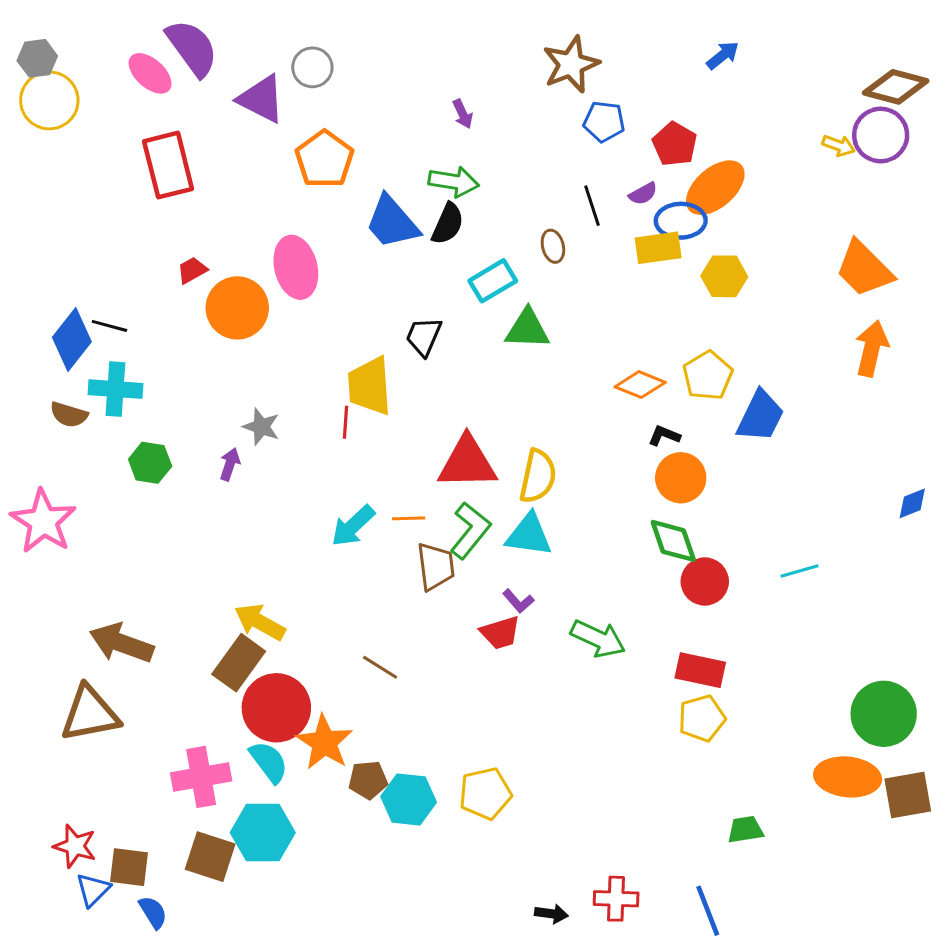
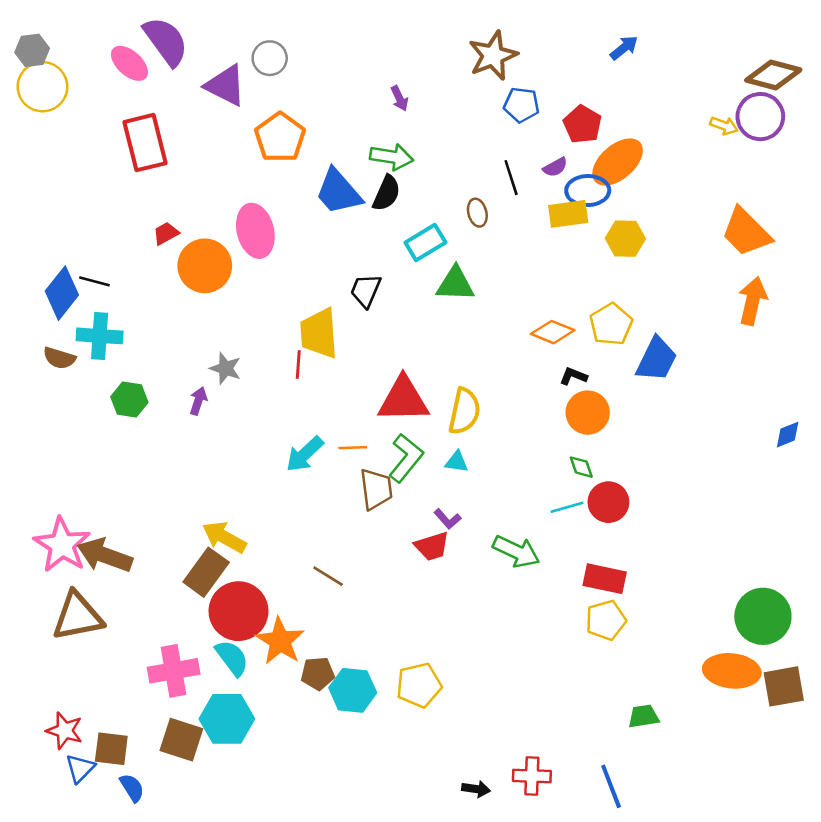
pink star: (43, 521) -> (62, 545), moved
cyan triangle: (529, 535) -> (457, 462), size x0.6
green diamond: (673, 541) -> (581, 467), size x0.6
cyan line: (799, 571) -> (567, 507), moved

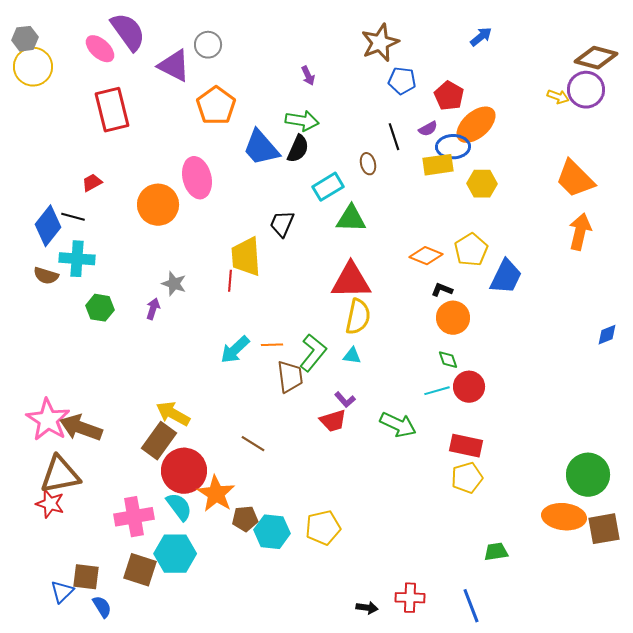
red trapezoid: (166, 233) -> (92, 183), moved
red triangle: (403, 400) -> (351, 281), moved
red star: (65, 731) -> (50, 504), moved

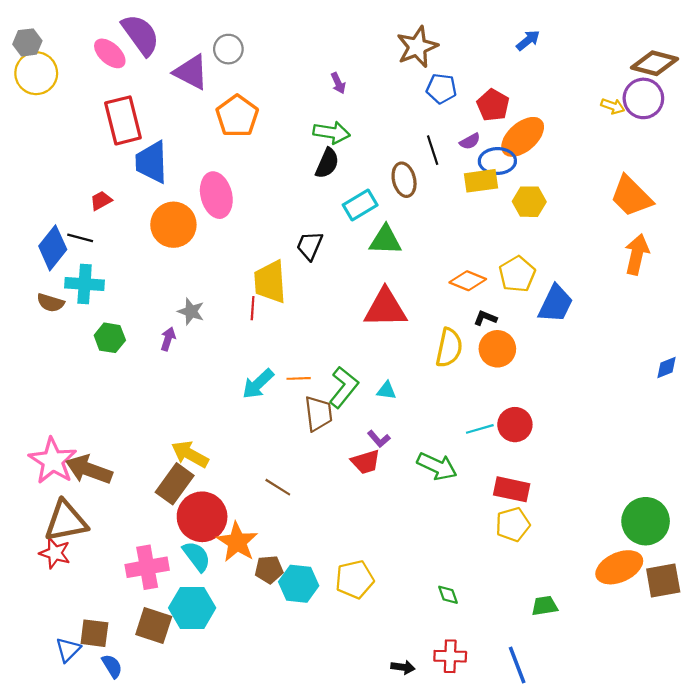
blue trapezoid: (261, 148) -> (152, 162), moved, turned 39
brown ellipse: (368, 164) -> (404, 180), size x1.4
yellow semicircle: (358, 317) -> (449, 348), moved
green diamond: (448, 360) -> (448, 595), moved
orange ellipse: (564, 517) -> (619, 567), turned -30

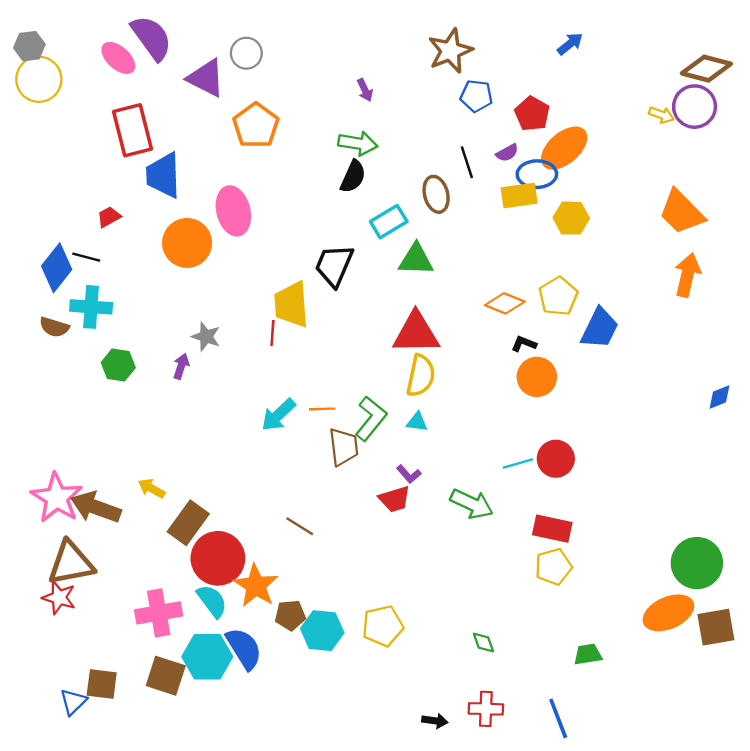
black trapezoid: (310, 246) -> (334, 265), size x1.4
yellow semicircle: (449, 348) -> (421, 376), moved
yellow arrow: (190, 454) -> (151, 488), moved, size x0.7
blue semicircle: (112, 666) -> (244, 648), moved, size x1.6

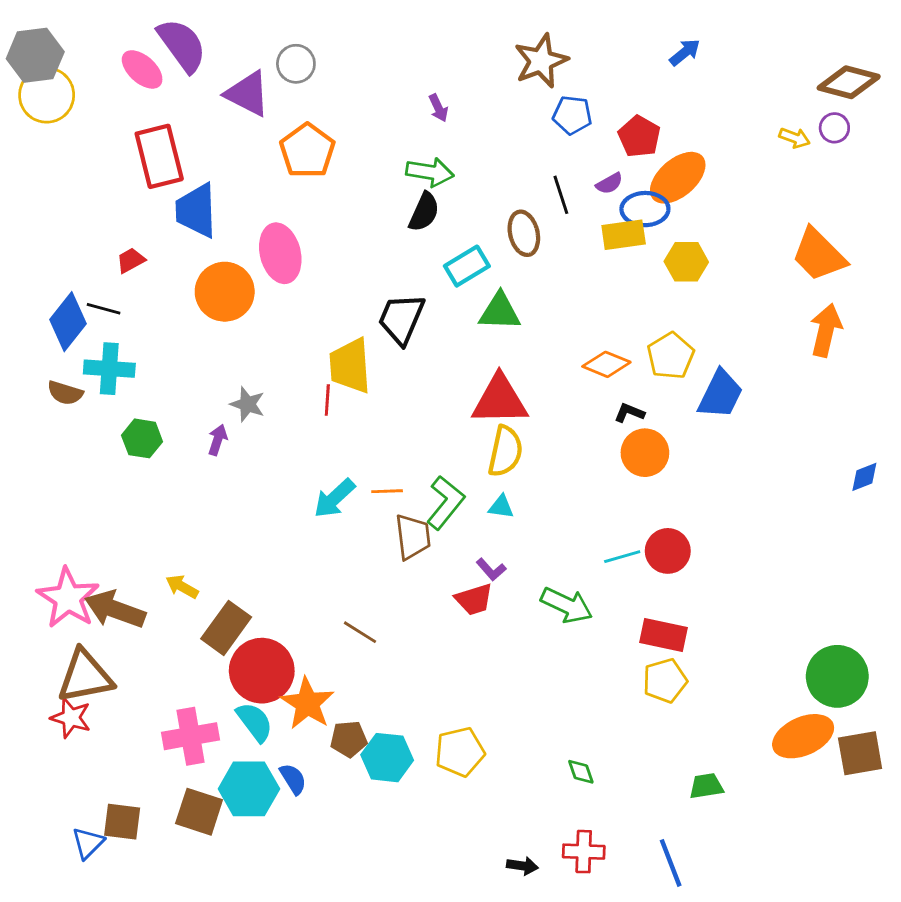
gray hexagon: (29, 46) -> (35, 55), size x1.5
purple circle: (695, 107) -> (834, 128), size x0.6
blue semicircle: (244, 648) -> (293, 779), size x0.6

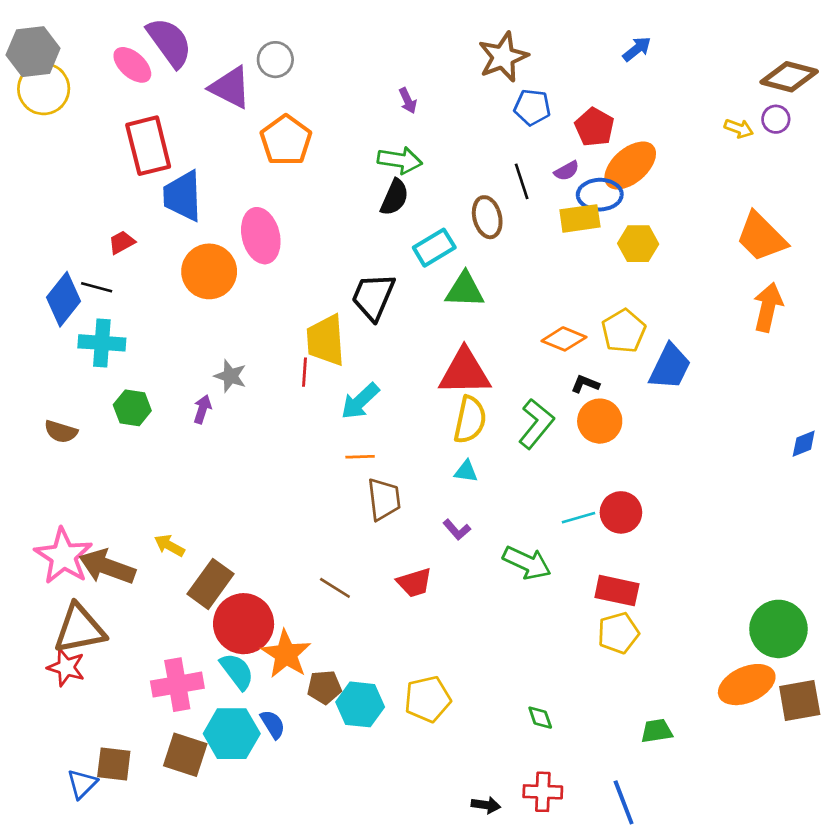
brown semicircle: (65, 393) -> (61, 432), moved
cyan arrow: (334, 498) -> (360, 401), moved
green L-shape: (446, 503) -> (536, 424), moved
red trapezoid: (474, 599) -> (414, 583), moved

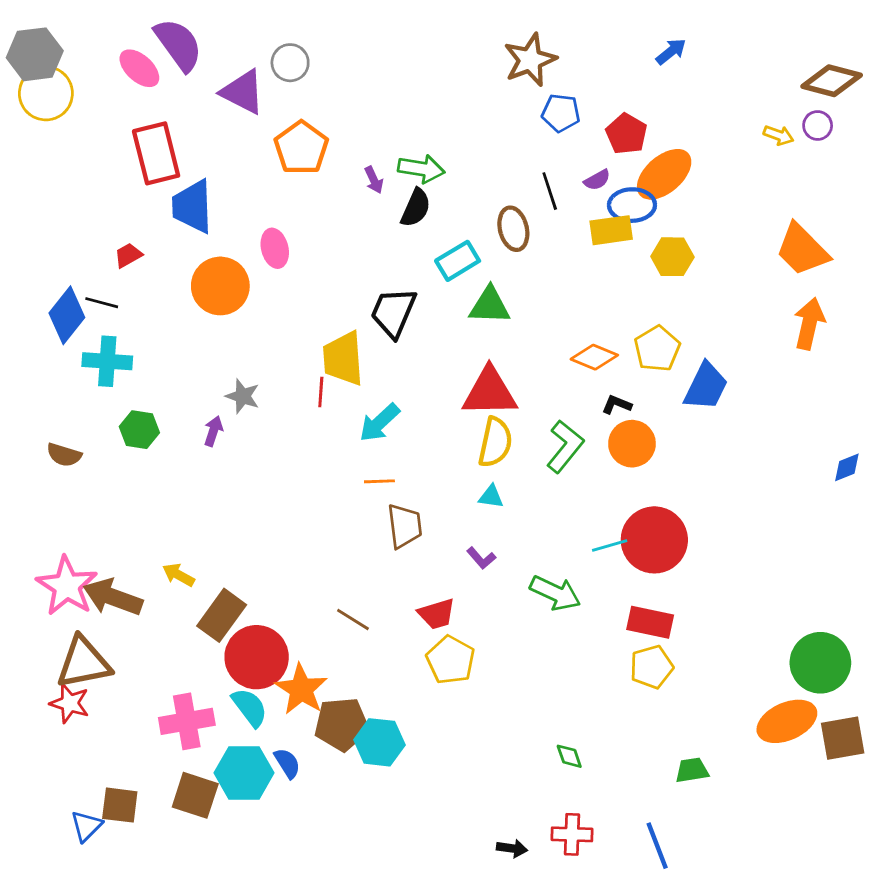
purple arrow: (408, 101) -> (374, 180), moved
pink ellipse: (261, 236) -> (275, 248), size x0.7
red circle: (621, 512) -> (654, 540), size x1.5
brown pentagon: (324, 687) -> (342, 724), size x1.5
yellow pentagon: (428, 699) -> (451, 660), moved, turned -30

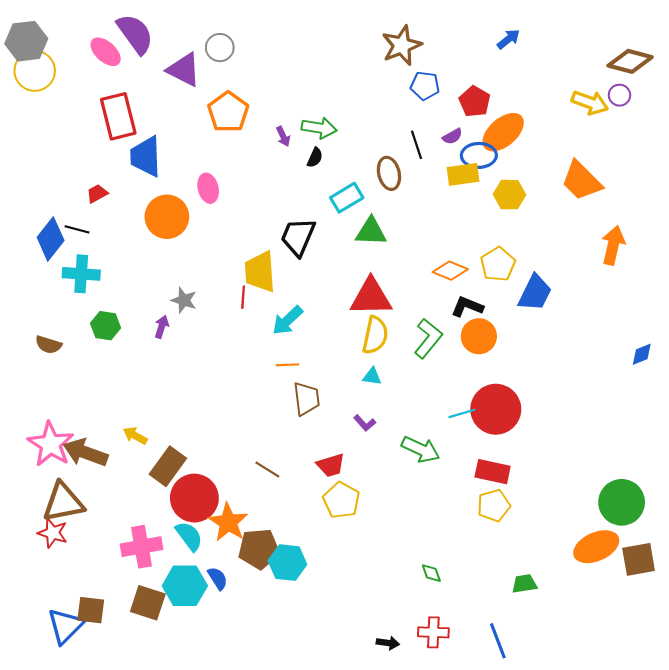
yellow arrow: (779, 135) -> (590, 103), size x1.6
black semicircle: (416, 208) -> (315, 158), size x0.7
orange trapezoid: (802, 250) -> (581, 181), moved
black L-shape: (617, 405) -> (467, 307), size x1.4
blue triangle: (86, 826) -> (65, 626), size x1.5

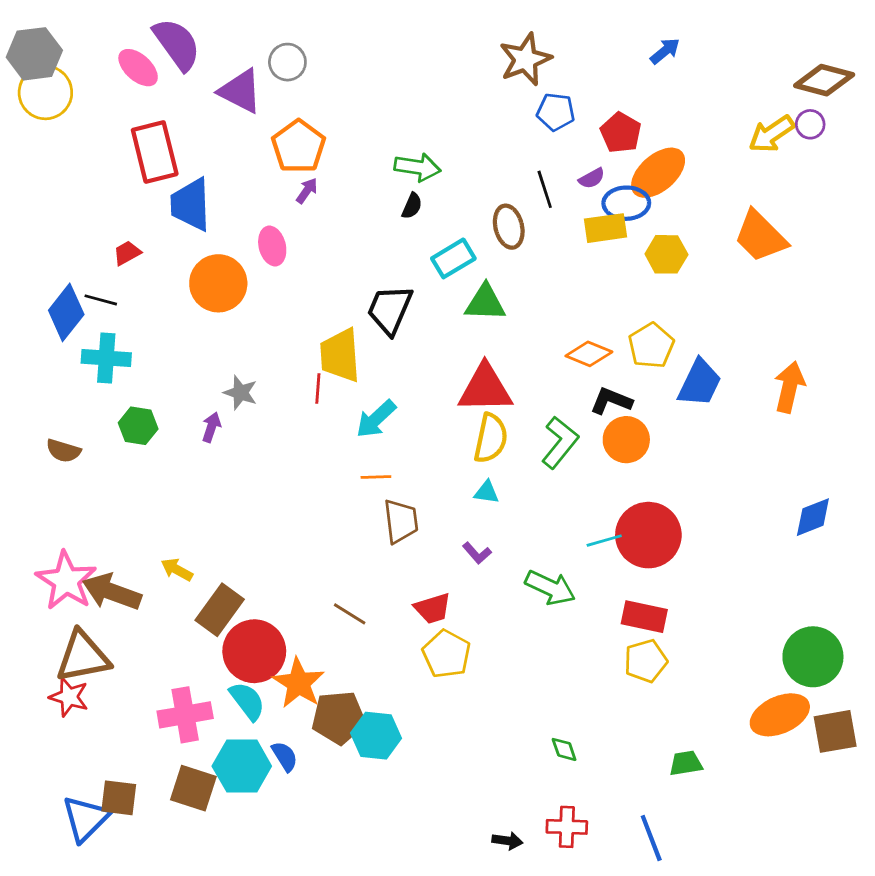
yellow arrow: (590, 103) -> (771, 134), turned 126
purple arrow: (283, 136) -> (307, 191), moved, turned -120
orange arrow: (613, 245) -> (789, 387), moved
blue diamond: (642, 354) -> (813, 517), moved, size x1.4

